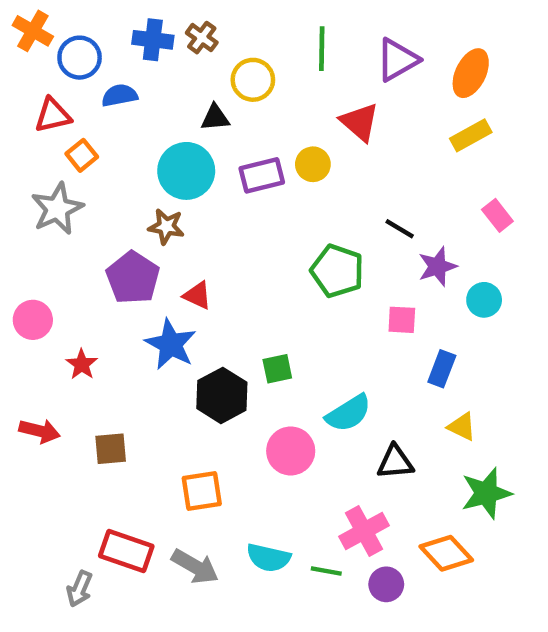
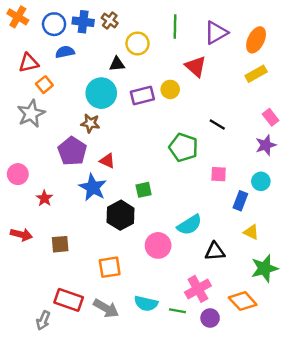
blue circle: (80, 58) -> (54, 24), moved
purple star: (437, 267) -> (266, 145), moved
cyan circle: (484, 300) -> (261, 181), moved
green square: (277, 369) -> (144, 190), moved

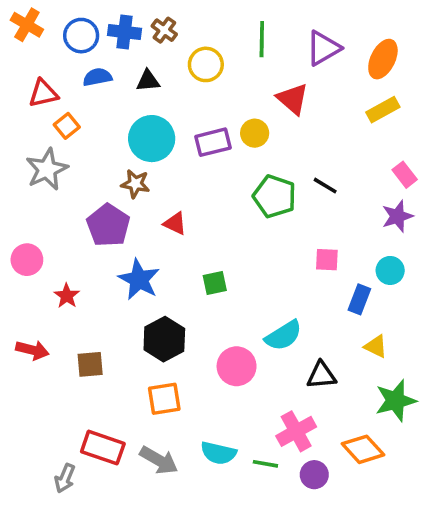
black triangle: (117, 64) -> (148, 81), moved
green pentagon: (183, 147) -> (274, 196), moved
red triangle: (107, 161) -> (175, 223), moved
black hexagon: (121, 215) -> (164, 339), moved

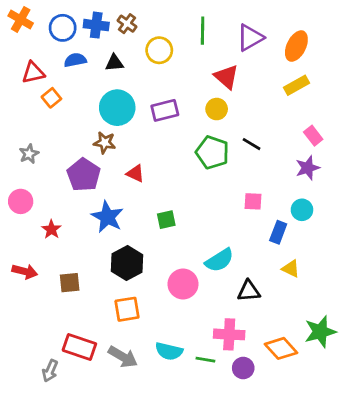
yellow circle: (255, 133) -> (217, 109), moved
gray star: (47, 169) -> (29, 154), moved, size x0.6
green star: (396, 401) -> (320, 332), moved
pink cross: (296, 431) -> (229, 334), turned 32

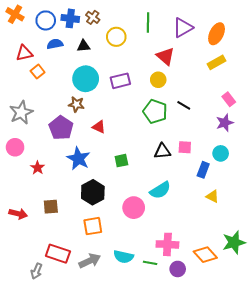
gray star: (29, 154) -> (21, 112), size x1.6
red arrow: (25, 271) -> (18, 214), moved
black triangle: (249, 291) -> (162, 151), moved
gray arrow: (123, 357) -> (90, 261), turned -55

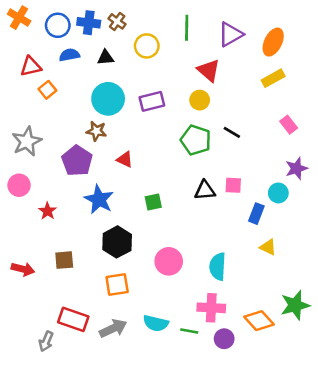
purple star: (225, 123) -> (296, 168), moved
cyan semicircle: (160, 190) -> (218, 266), moved, turned 125

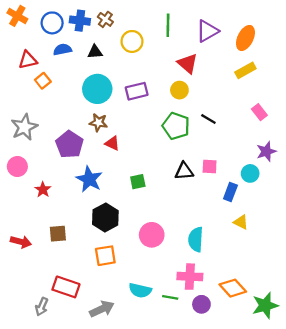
brown star: (96, 131) -> (98, 122), moved
green star: (295, 305) -> (265, 305), moved
gray arrow: (113, 328) -> (102, 309), moved

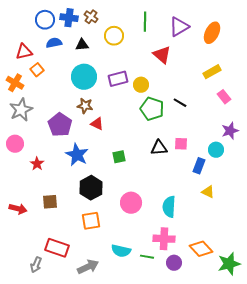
orange cross: (17, 16) -> (15, 83), moved
yellow rectangle: (245, 70) -> (212, 72), moved
yellow circle: (179, 90) -> (141, 85), moved

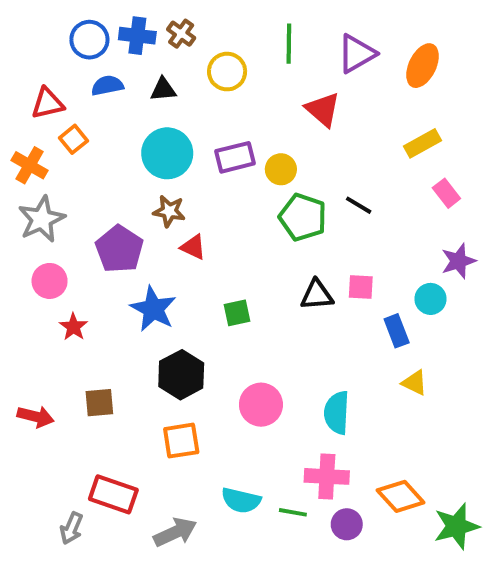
pink circle: (15, 144) -> (50, 281), moved
blue rectangle: (199, 166) -> (397, 331), turned -42

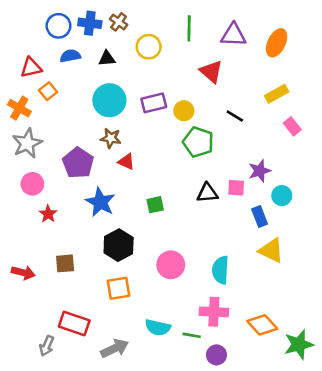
purple triangle: (357, 54) -> (233, 35), turned 32
black line: (359, 205) -> (235, 116), moved
purple star: (458, 261) -> (260, 171), moved
yellow triangle: (415, 383) -> (271, 250), size x1.5
purple circle: (347, 524) -> (216, 355), moved

